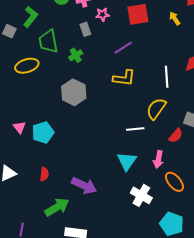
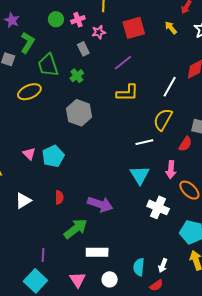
white line: (167, 77) -> (170, 87), turned 40

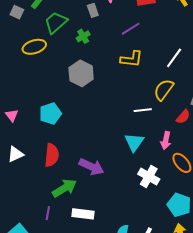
green trapezoid: (48, 65) -> (56, 22), turned 60
pink triangle: (29, 154) -> (12, 115), moved
red semicircle: (59, 197) -> (52, 155), size x1.6
purple line: (43, 255) -> (48, 213), moved

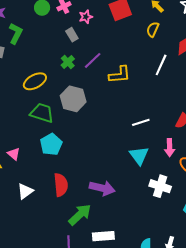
green trapezoid: (56, 22) -> (42, 113), moved, turned 70
purple line: (131, 29) -> (93, 60), moved
yellow ellipse: (34, 47) -> (35, 81), moved
yellow semicircle: (164, 90) -> (153, 29), moved, size x0.7

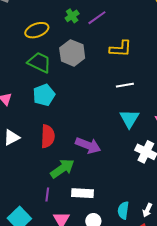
yellow L-shape: (120, 75) -> (121, 49), moved
white line: (141, 122) -> (125, 85), moved

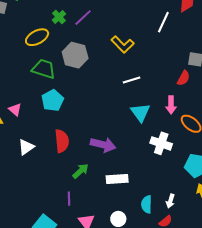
green cross: (72, 16) -> (59, 17), moved
purple line: (97, 18) -> (83, 18), moved
yellow L-shape: (121, 49) -> (123, 44), turned 50
green arrow: (62, 169) -> (81, 171), size x0.7
white rectangle: (82, 193) -> (117, 179), moved

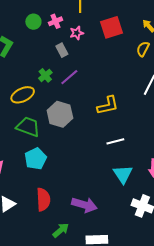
yellow L-shape: (123, 44) -> (108, 105), turned -60

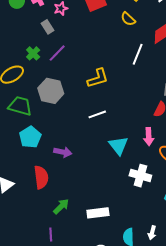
yellow semicircle: (143, 49) -> (128, 19), turned -70
white line: (115, 141) -> (97, 114), moved
purple arrow: (84, 205) -> (63, 152), moved, size x0.7

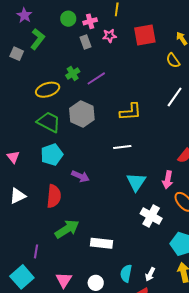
gray rectangle: (48, 27) -> (86, 42), moved
green arrow: (61, 206) -> (67, 229), size x1.4
purple line: (51, 235) -> (36, 251), moved

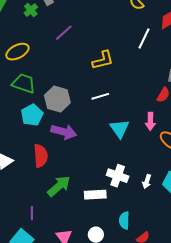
green cross: (73, 74) -> (31, 10), moved
gray hexagon: (82, 114) -> (57, 99), moved
purple arrow: (80, 176) -> (64, 132), size x1.4
white cross: (151, 216) -> (118, 176), moved
white arrow: (150, 274) -> (147, 182), moved

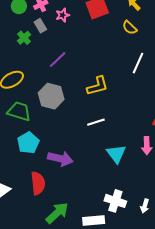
gray hexagon: (57, 99) -> (51, 96), moved

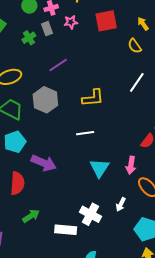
white arrow: (145, 206) -> (121, 204), moved
green arrow: (57, 213) -> (31, 216), size x0.7

